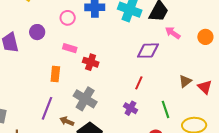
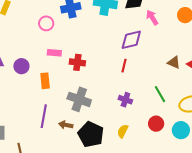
purple circle: (37, 32) -> (21, 66), moved
pink arrow: (173, 33) -> (152, 17), turned 35
brown triangle: (185, 81) -> (174, 62), turned -48
red line: (139, 83) -> (124, 66), moved

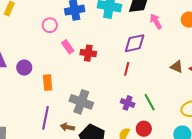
pink rectangle: (54, 53) -> (68, 47), moved, turned 48
red cross: (77, 62) -> (88, 53), moved
green line: (160, 94) -> (150, 102), moved
red circle: (156, 124) -> (144, 129), moved

